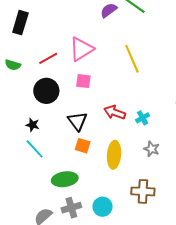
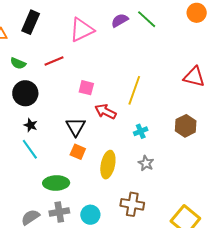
pink triangle: (81, 49) -> (82, 30), moved
yellow line: (132, 59) -> (134, 90), moved, turned 36
black circle: (46, 91) -> (25, 93), moved
red arrow: (115, 112) -> (105, 112), moved

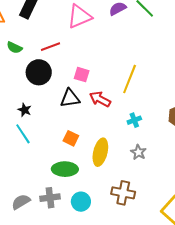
black circle: (25, 93) -> (39, 72), moved
black triangle: (76, 127) -> (70, 98), moved, turned 50
green ellipse: (56, 183) -> (65, 169), moved

